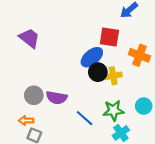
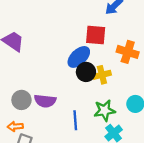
blue line: (85, 118) -> (75, 120), turned 48

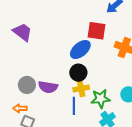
black circle: (86, 72) -> (78, 73), moved
yellow cross: (102, 75) -> (81, 89), moved

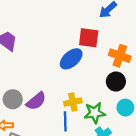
black circle: (78, 73) -> (116, 82), moved
purple semicircle: (48, 87) -> (36, 101), turned -48

